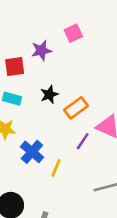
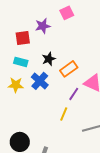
blue cross: (32, 152) -> (40, 81), moved
yellow line: (56, 168) -> (64, 114), moved

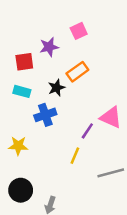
orange rectangle: (69, 69) -> (77, 72), moved
blue cross: (40, 81) -> (45, 115), turned 30
yellow star: (16, 85) -> (18, 146), moved

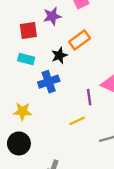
purple line: (87, 131) -> (89, 97), turned -42
yellow line: (75, 156) -> (77, 121), turned 42
black circle: (21, 190) -> (19, 143), moved

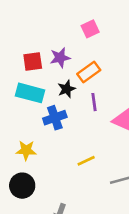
purple star: (52, 16) -> (60, 58), moved
cyan rectangle: (26, 59) -> (30, 93), size x1.5
purple line: (89, 97) -> (94, 102), moved

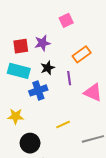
orange rectangle: (89, 72) -> (82, 54), moved
black circle: (22, 186) -> (30, 143), moved

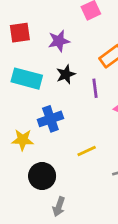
red square: (21, 46) -> (20, 33), moved
blue cross: (38, 90) -> (50, 119), moved

